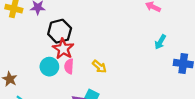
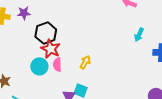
yellow arrow: (99, 67) -> (85, 62), turned -96

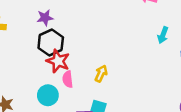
purple star: (24, 13) -> (45, 18), moved
cyan circle: (39, 66) -> (48, 95), moved

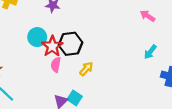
black hexagon: (51, 43) -> (71, 44), moved
cyan circle: (48, 95) -> (37, 37), moved

